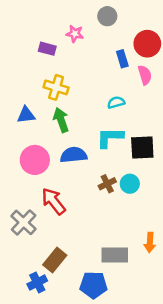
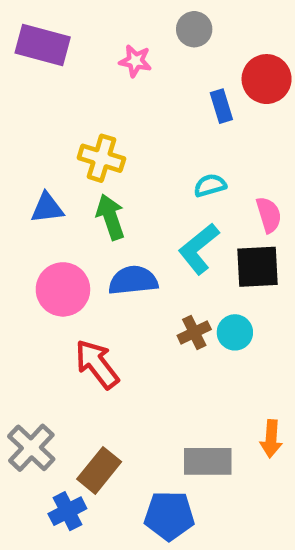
purple rectangle: (47, 49) -> (43, 45), moved, size x1.6
pink semicircle: (145, 75) -> (269, 215), moved
cyan L-shape: (110, 137) -> (199, 249), turned -40
gray cross: (24, 222) -> (31, 448), moved

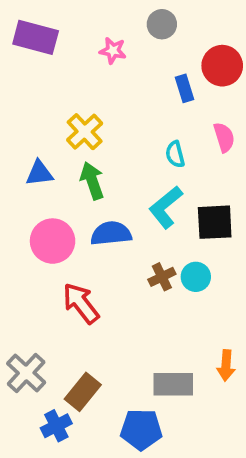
yellow cross: (101, 158) -> (85, 132), turned 30
cyan semicircle: (210, 185) -> (175, 154), turned -88
pink semicircle: (269, 215) -> (224, 137), moved

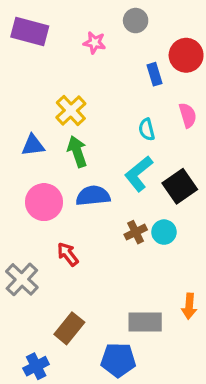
black square: (215, 222) -> (180, 186), turned -32
red arrow: (81, 303) -> (68, 254), size x0.7
gray cross: (26, 373) -> (22, 279), moved
blue cross: (56, 426) -> (36, 366), moved

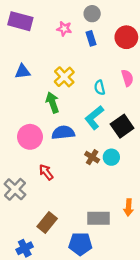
blue rectangle: (155, 74) -> (91, 38), moved
yellow cross: (71, 111) -> (64, 77), moved
blue triangle: (33, 145) -> (22, 72), moved
brown cross: (136, 232) -> (92, 157), turned -32

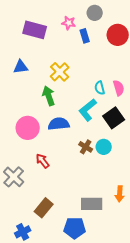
gray circle: (92, 14) -> (95, 13), moved
purple rectangle: (20, 21) -> (35, 30), moved
pink star: (64, 29) -> (69, 23), moved
pink semicircle: (127, 78) -> (119, 88), moved
cyan semicircle: (100, 88) -> (100, 88), moved

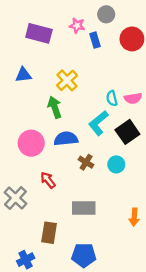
pink semicircle: (119, 88) -> (133, 98), turned 98
brown cross: (86, 147) -> (86, 162), moved
gray rectangle: (92, 204) -> (84, 208), moved
brown rectangle: (44, 208) -> (49, 233), turned -30

